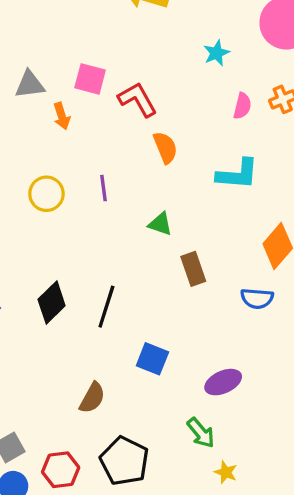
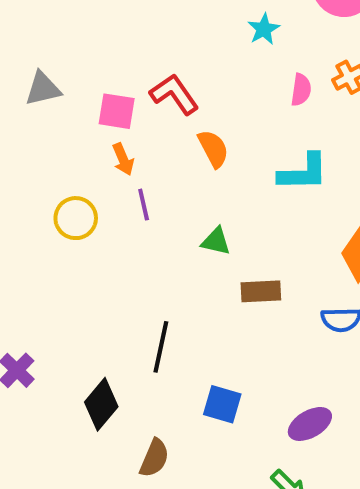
pink square: (90, 79) -> (117, 111), moved
orange arrow: (62, 116) -> (123, 159), moved
brown rectangle: (193, 269) -> (261, 291), turned -68
black diamond: (52, 302) -> (101, 404), moved

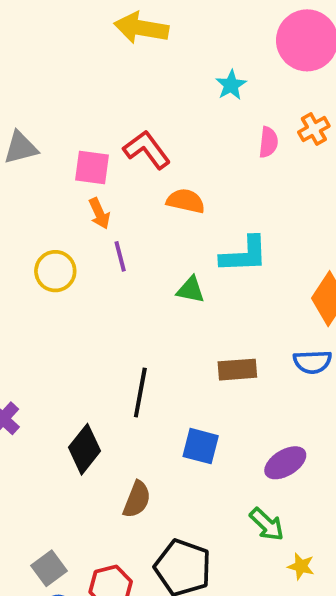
orange semicircle: (213, 149) -> (186, 201), turned -48
cyan L-shape: (303, 172) -> (244, 255), moved
brown rectangle: (261, 291) -> (237, 370), moved

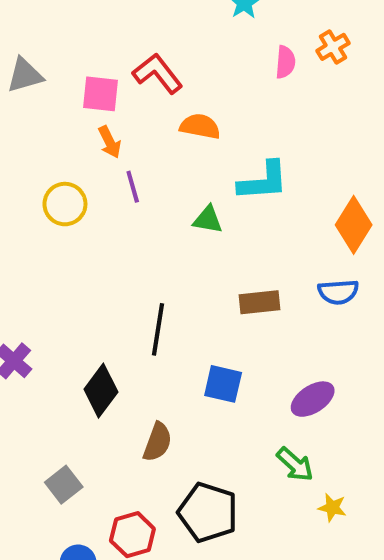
gray square: (49, 568) -> (64, 485), moved

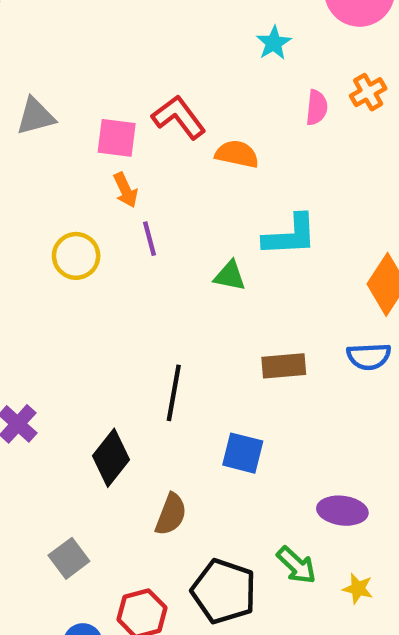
orange semicircle: (200, 126) -> (237, 154), moved
purple ellipse: (313, 399) -> (342, 511), moved, turned 39
green arrow: (295, 464) -> (296, 565), moved

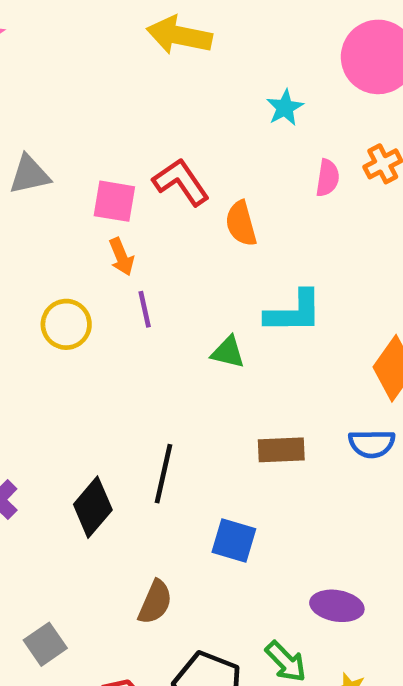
orange semicircle: (237, 154) -> (241, 224), turned -120
black diamond: (111, 458) -> (93, 507), moved

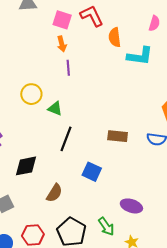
cyan L-shape: (294, 312) -> (140, 56), moved
yellow circle: (66, 324) -> (31, 94), moved
green triangle: (228, 352) -> (55, 109), moved
black diamond: (93, 507) -> (26, 166), moved, turned 30

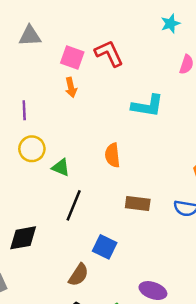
orange semicircle: (115, 37) -> (112, 155), moved
cyan L-shape: (140, 56) -> (147, 106), moved
purple line: (68, 68) -> (24, 110), moved
brown semicircle: (54, 193) -> (79, 275), moved

